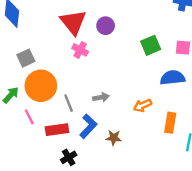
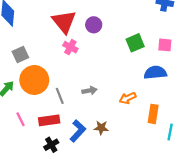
pink line: (29, 117) -> (20, 119), moved
blue L-shape: (88, 126) -> (78, 131), moved
black cross: (69, 157) -> (51, 145), moved

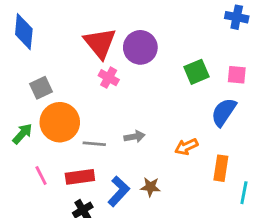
purple circle: (94, 25) -> (140, 47), size x1.5
blue semicircle: (155, 73) -> (224, 112), turned -50
gray line: (60, 96) -> (94, 144), turned -63

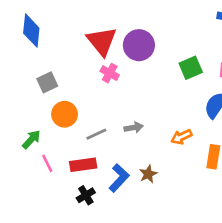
orange circle: (60, 122) -> (65, 114), size x0.7
green arrow: (22, 134) -> (31, 139), moved
gray line: (94, 144) -> (96, 134), turned -30
brown star: (150, 187) -> (148, 174), turned -30

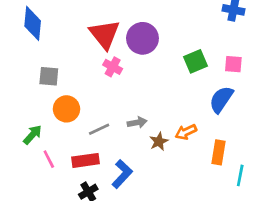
gray square: (47, 82) -> (49, 76), turned 30
brown star: (148, 174) -> (159, 141), moved

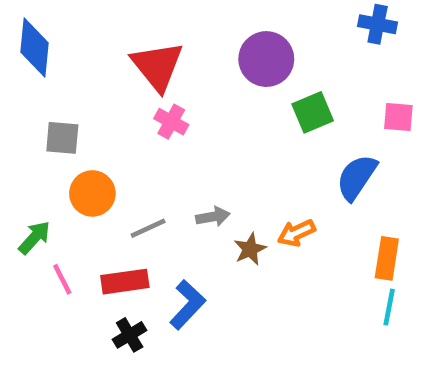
purple circle: (142, 38) -> (266, 59), moved
pink square: (233, 64) -> (398, 117), moved
orange rectangle: (218, 152) -> (387, 258), moved

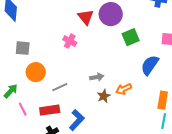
red triangle: (157, 66) -> (86, 17), moved, size x0.7
gray arrow: (213, 217) -> (97, 77), moved

